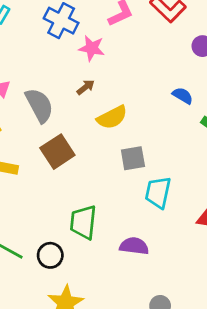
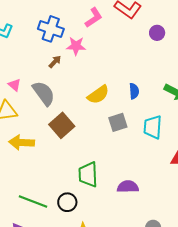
brown arrow: (86, 87) -> (55, 62), moved
blue semicircle: (183, 96) -> (134, 91), moved, turned 63
cyan trapezoid: (158, 192) -> (153, 127), moved

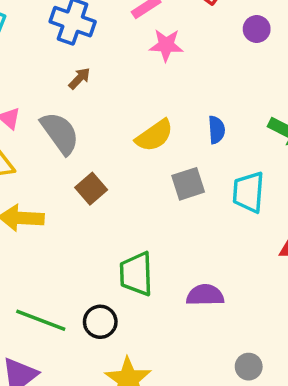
pink star: (76, 46) -> (166, 45), moved
brown square: (62, 125) -> (91, 189), size x0.7

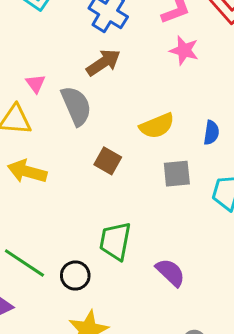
brown arrow: (79, 78) -> (103, 63), size x1.6
brown square: (91, 189) -> (108, 161), moved, turned -32
purple semicircle: (205, 295) -> (170, 272), turned 32

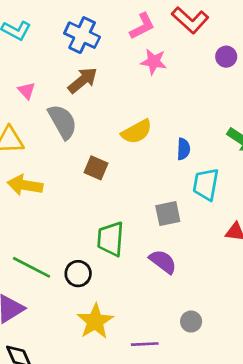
pink triangle: (36, 84) -> (27, 91), moved
blue semicircle: (211, 133) -> (183, 149), moved
gray square: (177, 174) -> (168, 214), moved

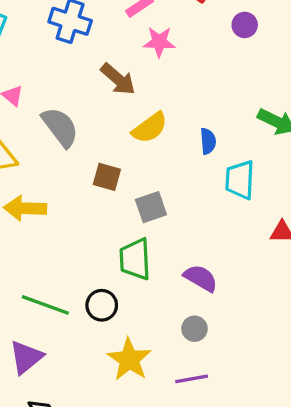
brown arrow: (83, 80) -> (118, 79), moved, turned 88
gray square: (168, 214) -> (151, 207), moved
gray circle: (191, 322) -> (195, 329), moved

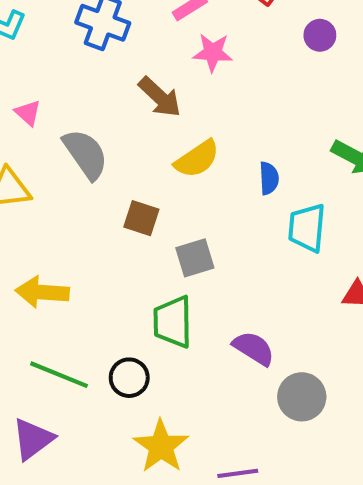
yellow arrow: (25, 208) -> (42, 292), moved
gray circle: (195, 329) -> (302, 397), moved, size x1.5

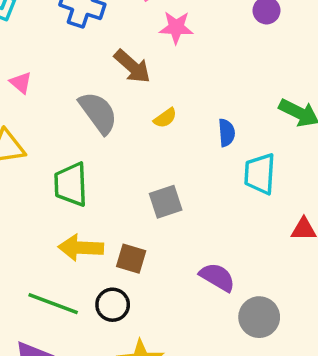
gray semicircle: (86, 154) -> (98, 113), moved
yellow semicircle: (197, 159) -> (165, 118), size x0.6
brown square: (141, 218) -> (131, 259), moved
yellow arrow: (42, 292) -> (81, 248), moved
green trapezoid: (173, 322) -> (71, 184), moved

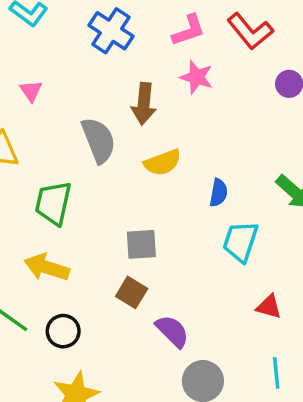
brown arrow: (132, 66) -> (144, 104), turned 39
yellow semicircle: (165, 118) -> (163, 163), size x1.5
brown square: (131, 259) -> (132, 292), moved

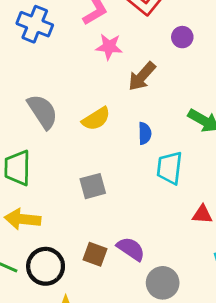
brown arrow: (144, 104) -> (142, 76), moved, turned 48
brown square: (132, 292) -> (95, 254), moved
black circle: (63, 331) -> (46, 266), size x1.4

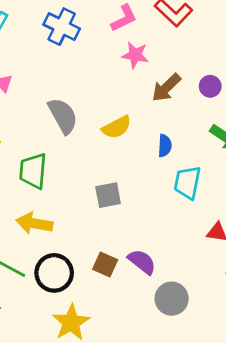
purple circle: (182, 37) -> (210, 86), moved

